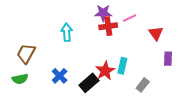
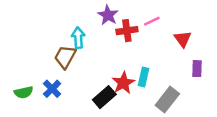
purple star: (103, 13) -> (108, 15), moved, turned 30
brown trapezoid: (26, 54) -> (65, 57), moved
blue cross: (60, 76) -> (52, 89), moved
gray rectangle: (143, 85) -> (167, 99), size x1.5

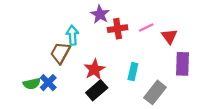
pink line: (152, 21) -> (146, 28), moved
purple rectangle: (197, 69) -> (183, 64), size x1.5
red star: (123, 83) -> (94, 69), moved
green semicircle: (24, 92) -> (32, 84), moved

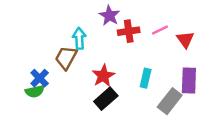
purple rectangle: (183, 64) -> (189, 81), moved
blue cross: (48, 83) -> (40, 78), moved

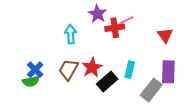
pink line: (160, 30) -> (126, 20), moved
brown trapezoid: (66, 58) -> (68, 70), moved
black rectangle: (106, 99) -> (107, 81), moved

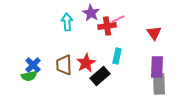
cyan arrow: (71, 34) -> (67, 22), moved
brown trapezoid: (68, 70) -> (64, 65), turned -30
cyan rectangle: (130, 70) -> (117, 56), moved
gray rectangle: (151, 90) -> (159, 84), moved, turned -40

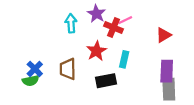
red cross: (107, 26) -> (113, 28), turned 30
red triangle: (154, 33) -> (163, 35), turned 35
red star: (86, 63) -> (96, 51), moved
black rectangle: (100, 76) -> (106, 81), turned 30

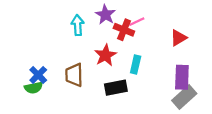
gray rectangle: (169, 89) -> (184, 97), turned 50

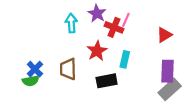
pink line: (137, 22) -> (126, 20), turned -40

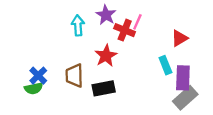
cyan rectangle: (125, 59) -> (165, 65), moved, turned -35
black rectangle: (107, 81) -> (104, 88), moved

